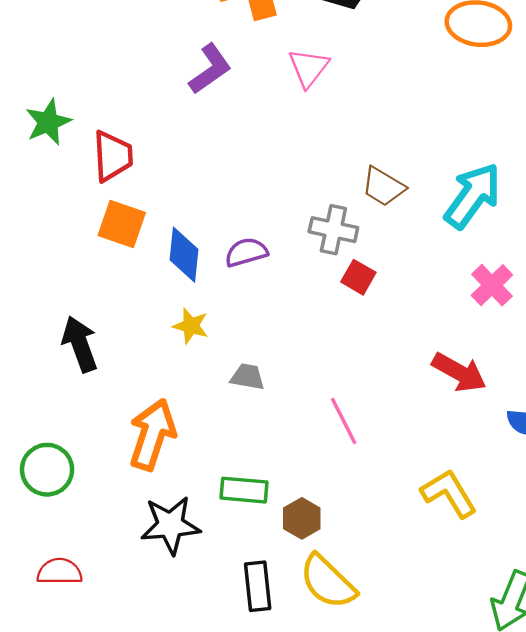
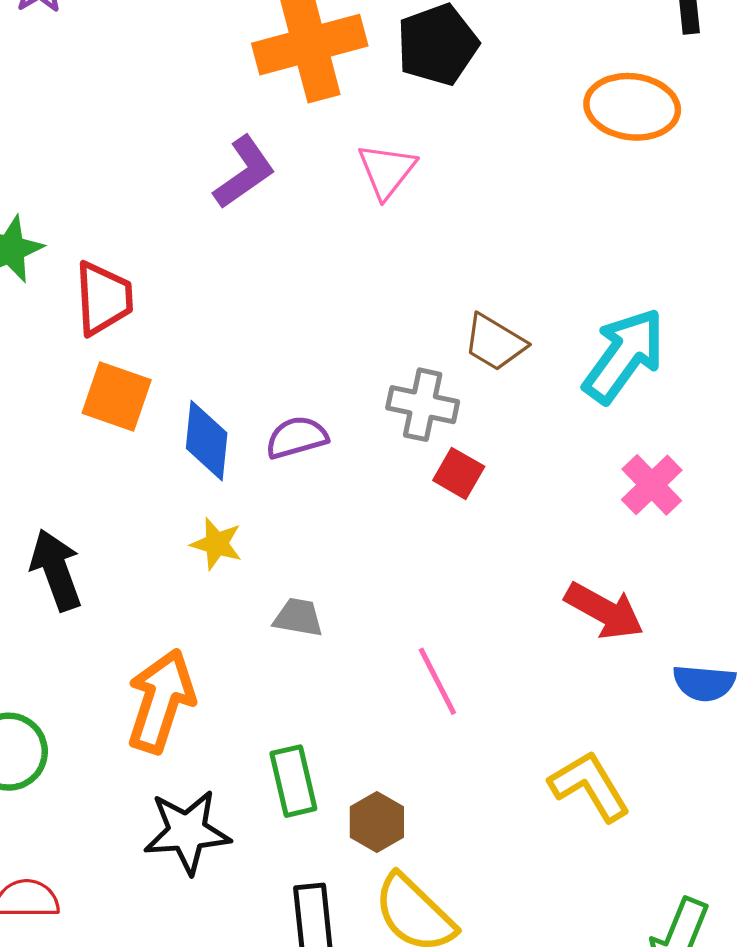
green rectangle: (244, 490) -> (293, 781), turned 72

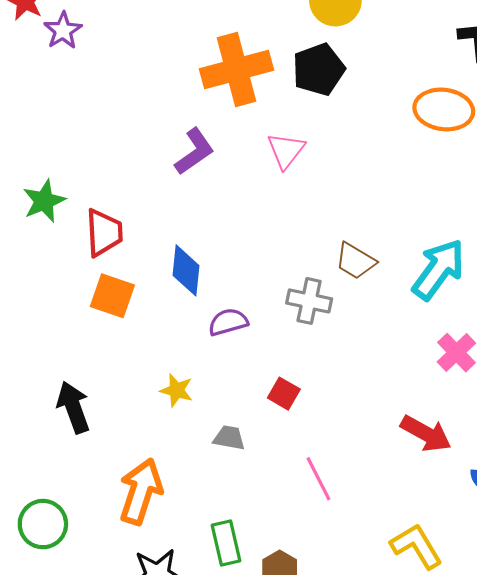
blue diamond: (207, 441) -> (186, 270), moved
red square: (459, 473) -> (284, 394), moved

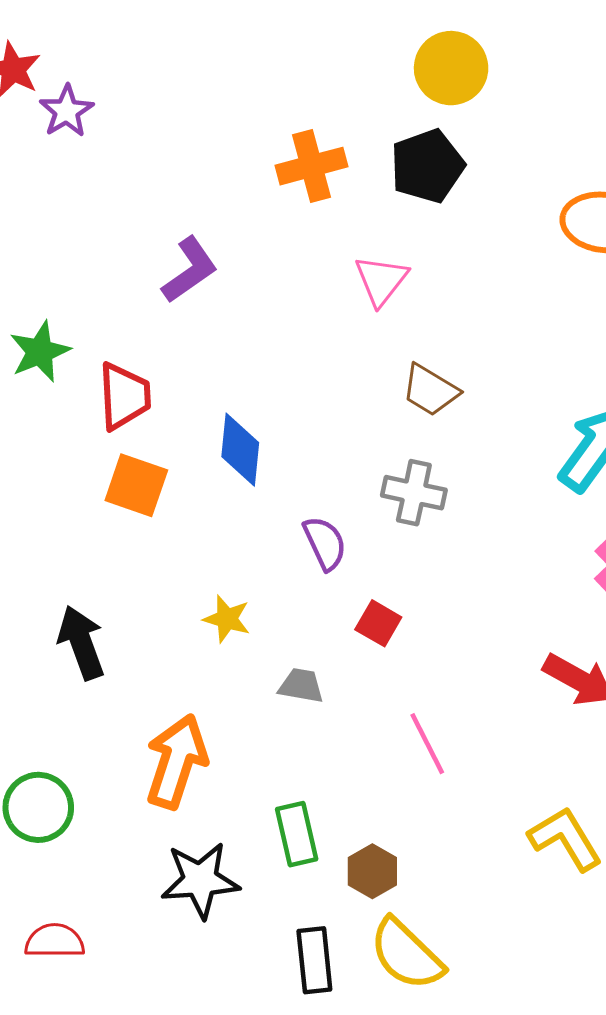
orange cross: (237, 69) -> (311, 166), size x0.7
purple L-shape: (194, 152) -> (190, 270), moved
brown trapezoid: (355, 261) -> (430, 390), moved
purple semicircle: (228, 322) -> (325, 543), moved, turned 81

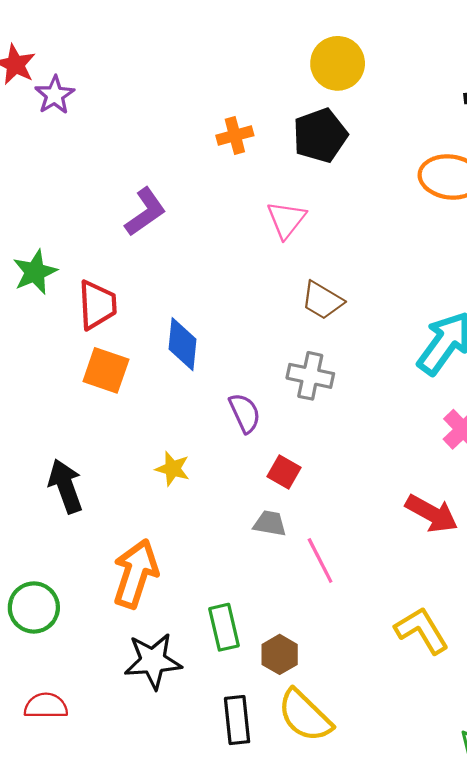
orange cross: (311, 166) -> (235, 135), size x0.7
gray trapezoid: (301, 686) -> (270, 523), moved

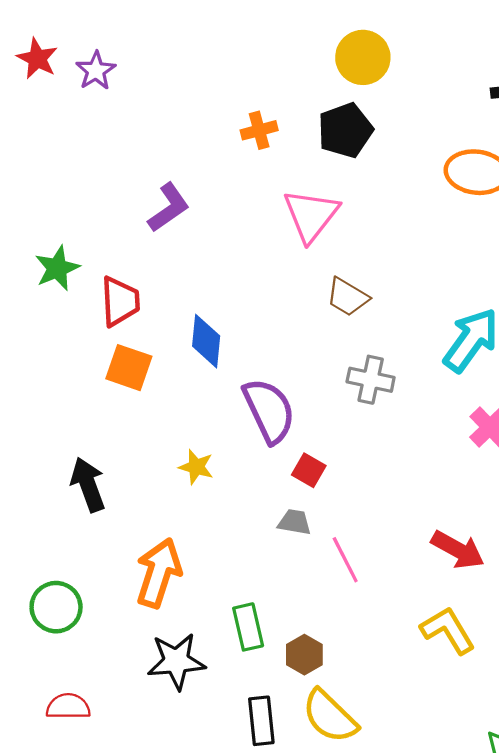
purple star: (55, 95) -> (96, 71), moved
pink triangle: (286, 220) -> (311, 215), size x1.4
gray cross: (310, 376) -> (371, 380), moved
purple semicircle: (245, 413) -> (269, 411), size x1.6
red arrow: (432, 514) -> (458, 550), moved

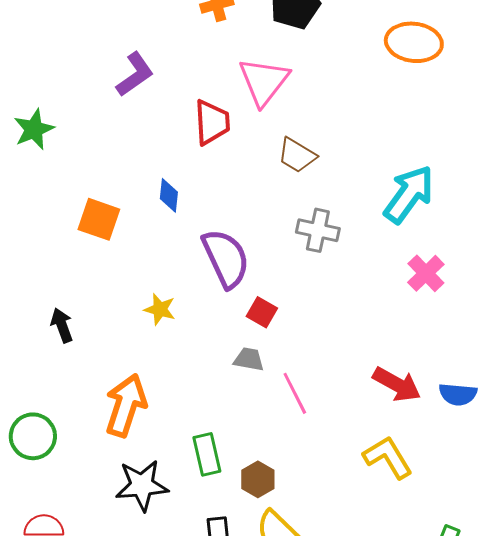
red trapezoid: (120, 301) -> (212, 122), moved
blue diamond: (206, 341) -> (169, 195), size x0.7
black arrow: (88, 485) -> (62, 325), size x0.7

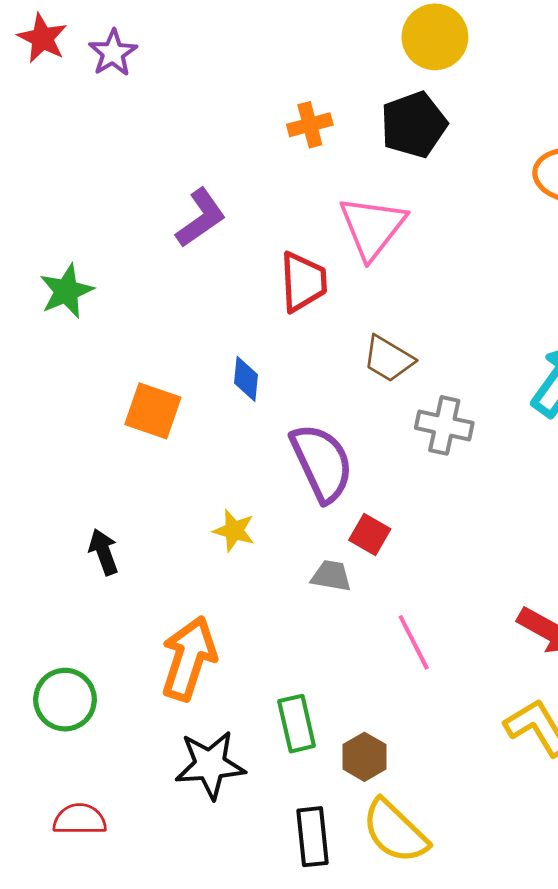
brown trapezoid: (297, 155) -> (388, 359), moved
gray trapezoid: (249, 359) -> (331, 576), moved

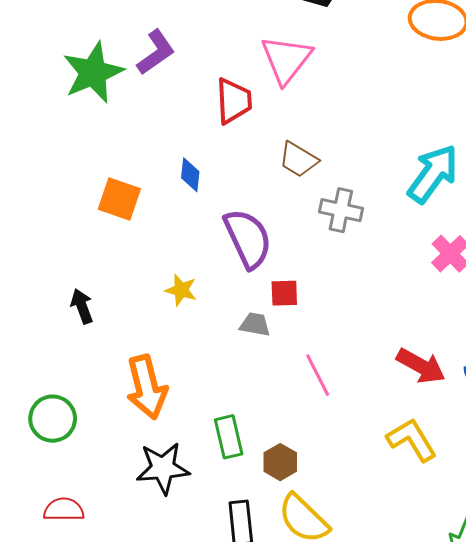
green star: (66, 291) -> (93, 73), moved, size x1.5
red square: (370, 535) -> (284, 293), turned -32
orange arrow: (189, 658) -> (147, 387), turned 148

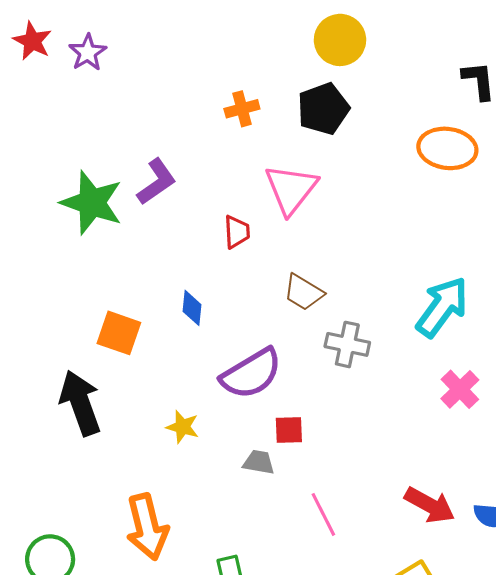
green star: (93, 73) -> (92, 203), turned -30
red trapezoid: (234, 101) -> (237, 232), size x0.7
purple semicircle: (248, 238) -> (251, 374), turned 84
black arrow: (82, 306) -> (80, 403), moved, size x1.8

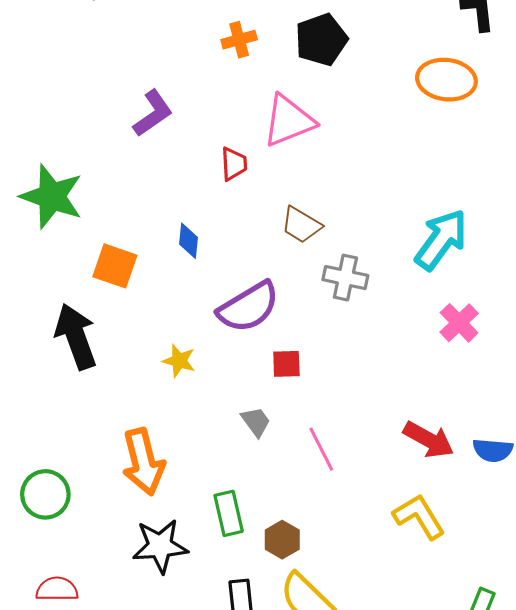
pink triangle: (291, 189) -> (289, 121), turned 30
green star: (92, 203) -> (52, 196), moved
gray trapezoid: (259, 462) -> (256, 422), moved, turned 44

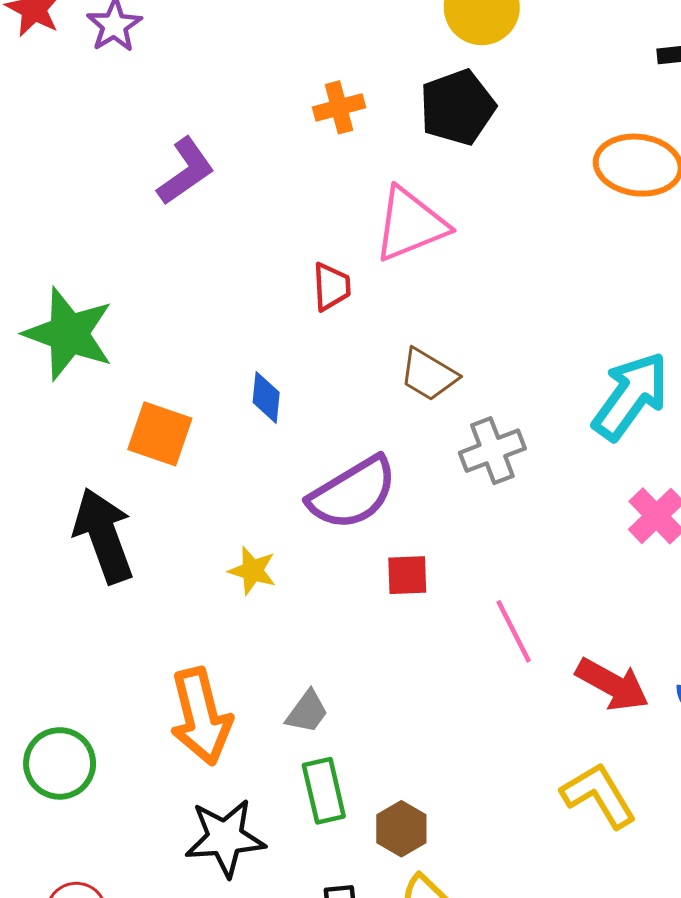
purple L-shape: (153, 113) -> (186, 171), moved
gray cross: (345, 278) -> (492, 451), turned -33
gray trapezoid: (256, 422) -> (307, 712), moved, turned 72
pink line: (321, 449) -> (514, 631), moved

